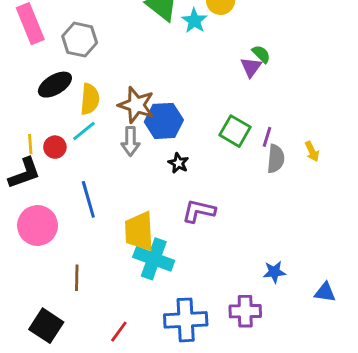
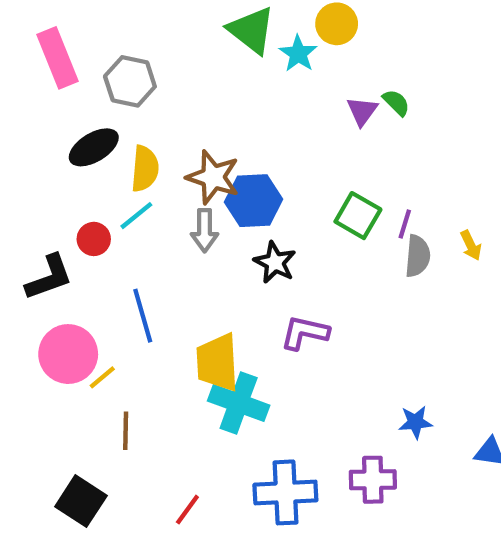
purple triangle: (251, 67) -> (362, 111), moved
yellow line: (30, 144) -> (102, 377), moved, turned 54
black star: (178, 163) -> (275, 262), size x1.4

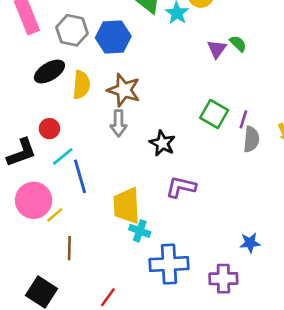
blue hexagon: (254, 201) -> (113, 37), moved
cyan line: (136, 216) -> (63, 156), moved
cyan cross: (239, 403) -> (140, 231), size x0.6
blue cross: (285, 492) -> (169, 264), moved

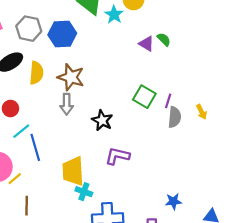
purple triangle: (217, 49) -> (146, 44), turned -35

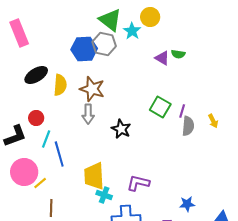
gray hexagon: (29, 29) -> (104, 44), moved
green semicircle: (164, 39) -> (178, 54), turned 144
cyan line: (21, 131) -> (46, 139), turned -30
purple L-shape: (117, 156) -> (138, 183), moved

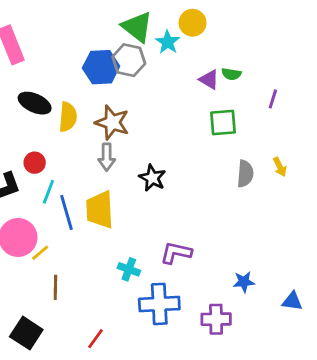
black ellipse: (36, 75) -> (35, 103), turned 55
green square: (160, 107) -> (223, 122), moved, turned -35
purple line: (182, 111) -> (273, 99), moved
yellow trapezoid: (94, 176) -> (100, 210), moved

